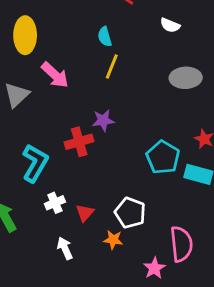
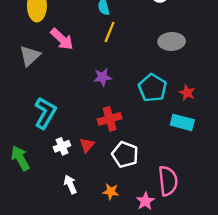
red cross: (79, 142) -> (110, 119), moved
cyan pentagon: (163, 157) -> (152, 88), moved
red triangle: (85, 213) -> (87, 145), moved
orange star: (113, 240) -> (111, 192), moved

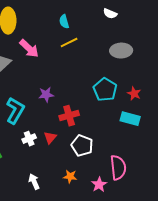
yellow line: (110, 32) -> (69, 43), turned 42
purple star: (102, 77) -> (46, 95), moved
white arrow: (70, 184) -> (34, 182), moved

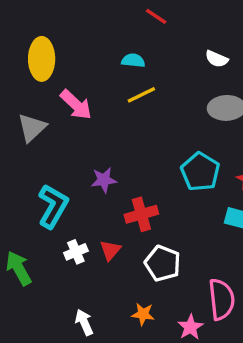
white semicircle: (110, 14) -> (217, 59), moved
cyan semicircle: (64, 22) -> (133, 61), turned 112

